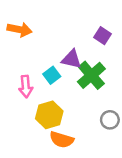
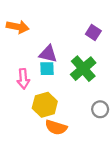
purple triangle: (72, 59) -> (48, 54), moved
cyan square: (52, 75) -> (47, 69), turned 35

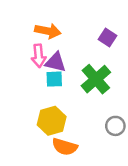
orange arrow: (18, 27) -> (48, 31), moved
pink arrow: (23, 79) -> (39, 56), moved

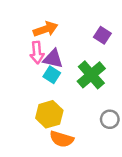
orange arrow: (48, 31) -> (46, 29), turned -30
cyan square: (54, 79) -> (52, 75), turned 35

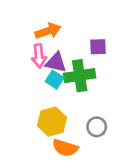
purple square: (102, 35) -> (98, 47), moved, turned -35
green cross: (91, 75) -> (80, 76), moved, turned 32
gray circle: (110, 119) -> (97, 127), moved

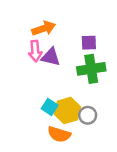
green cross: (80, 76) -> (91, 69), moved
cyan square: (55, 80) -> (50, 107), moved
yellow hexagon: (52, 122) -> (67, 111), moved

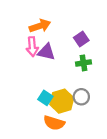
purple square: (89, 43) -> (81, 39), turned -32
green cross: (91, 69) -> (83, 63), size x0.6
gray circle: (88, 115) -> (81, 97), moved

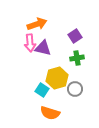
yellow hexagon: (62, 101) -> (57, 78), moved

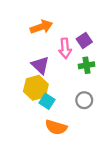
pink arrow: (30, 43) -> (65, 48), moved
purple triangle: (43, 48) -> (40, 65), moved, turned 30
yellow hexagon: (57, 78) -> (36, 88), moved

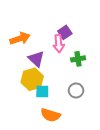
orange arrow: (41, 27) -> (20, 38), moved
purple square: (84, 40) -> (65, 32), moved
cyan square: (47, 101) -> (42, 92), turned -32

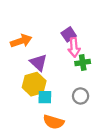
pink arrow: (59, 44) -> (74, 47), moved

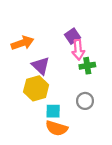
cyan square: (45, 97) -> (53, 111), moved

